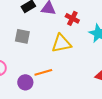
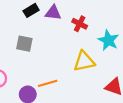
yellow triangle: (61, 43) -> (84, 61), moved

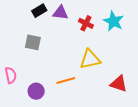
cyan star: (108, 40) -> (113, 21), moved
orange line: (48, 83) -> (66, 81), moved

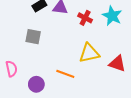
orange line: (66, 81) -> (65, 74), turned 36
red triangle: (119, 84) -> (117, 64), moved

